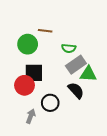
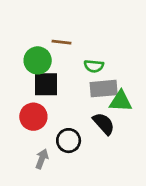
gray rectangle: (76, 65) -> (104, 89), turned 30
black square: (34, 73) -> (46, 84), moved

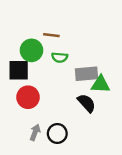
green semicircle: (94, 66) -> (60, 57), moved
black square: (46, 84) -> (19, 70), moved
black circle: (69, 141) -> (57, 134), moved

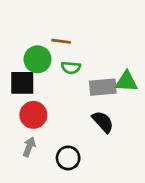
green triangle: (101, 84) -> (126, 82), moved
gray arrow: (35, 132) -> (29, 147), moved

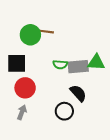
green circle: (38, 59) -> (30, 35), moved
green semicircle: (71, 68) -> (60, 65), moved
black circle: (68, 158) -> (64, 111), moved

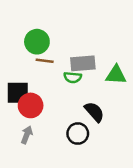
brown line: (46, 32) -> (45, 61), moved
black square: (17, 63) -> (18, 93), moved
gray rectangle: (78, 67) -> (83, 63), moved

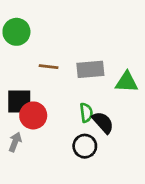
green circle: (37, 42) -> (16, 32), moved
green semicircle: (73, 77) -> (86, 113), moved, turned -102
gray arrow: (27, 135) -> (15, 142), moved

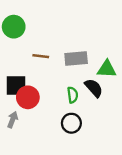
black semicircle: (103, 122) -> (94, 88), moved

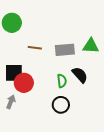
green triangle: (107, 69) -> (91, 46), moved

